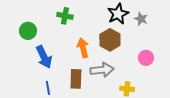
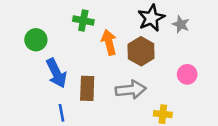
orange arrow: (83, 48) -> (109, 42), moved
brown rectangle: (76, 79) -> (87, 88), moved

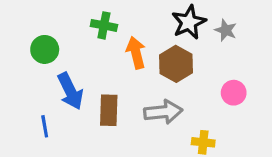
blue line: (62, 113) -> (45, 126), moved

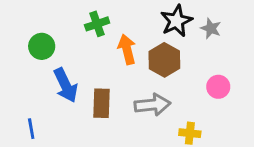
green cross: (104, 25) -> (97, 24), turned -30
blue line: (45, 126) -> (31, 129), moved

